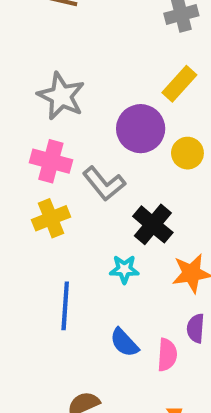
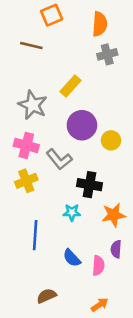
yellow rectangle: (179, 84) -> (71, 86), moved
black cross: (153, 224) -> (90, 185), turned -30

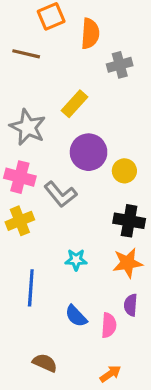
orange semicircle: (100, 24) -> (90, 34), moved
black cross: (90, 185) -> (129, 221), moved
brown semicircle: (47, 296) -> (45, 363), turned 48

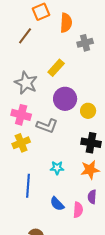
brown line: (26, 54) -> (25, 36), turned -66
gray L-shape: (60, 194) -> (47, 126), turned -30

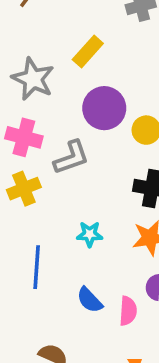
gray L-shape: (47, 126) -> (71, 157), turned -40

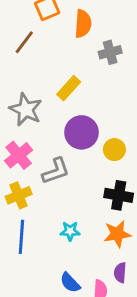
pink cross: (24, 137) -> (19, 155), turned 36
blue line: (37, 267) -> (21, 237), moved

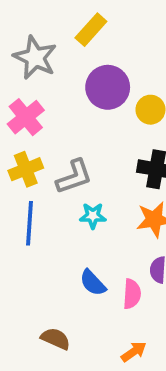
gray L-shape: (56, 171) -> (74, 177), moved

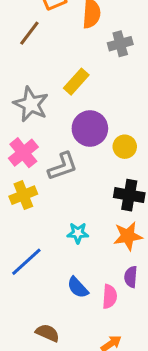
gray L-shape: (74, 177) -> (63, 166), moved
blue line: (29, 223) -> (26, 262), moved, turned 44

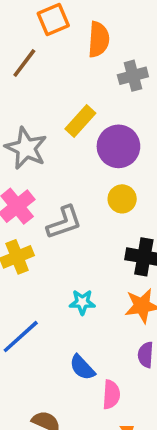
purple circle: (90, 128) -> (118, 146), moved
yellow circle: (125, 147) -> (122, 199), moved
pink semicircle: (110, 297) -> (111, 395), moved

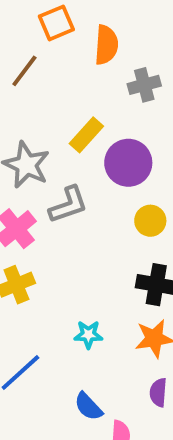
yellow circle: (122, 199) -> (150, 221), moved
gray L-shape: (64, 222) -> (68, 205), moved

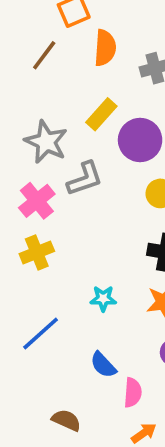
orange semicircle: (106, 45) -> (105, 48), moved

